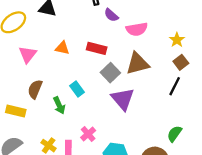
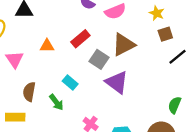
red rectangle: (97, 48) -> (80, 39), turned -42
brown square: (181, 62) -> (165, 34), turned 32
black line: (175, 86) -> (178, 57), moved, turned 36

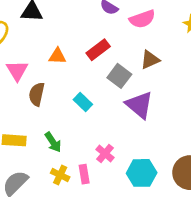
brown triangle: (123, 45) -> (150, 60), size x0.7
brown semicircle: (29, 92) -> (37, 94), moved
green arrow: (56, 102) -> (53, 142), moved

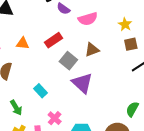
cyan rectangle: (83, 102) -> (41, 91), moved

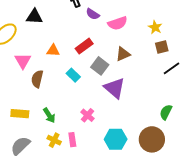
cyan rectangle: (41, 91) -> (73, 75), moved
pink cross: (55, 118) -> (87, 115), moved

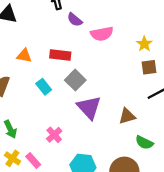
red rectangle: (84, 46) -> (60, 55), turned 36
brown triangle: (123, 54) -> (127, 116), moved
green semicircle: (166, 112) -> (144, 143), turned -98
pink rectangle: (72, 140) -> (33, 160), turned -40

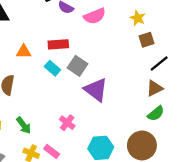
cyan rectangle: (44, 87) -> (52, 68), moved
brown triangle: (127, 116) -> (155, 88), moved
green semicircle: (144, 143) -> (156, 113), turned -54

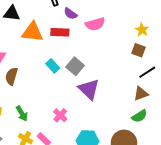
yellow star: (138, 18) -> (142, 30), moved
brown square: (147, 40) -> (138, 50), turned 32
red rectangle: (58, 44) -> (60, 32), moved
orange triangle: (24, 52) -> (32, 32), moved, size x1.6

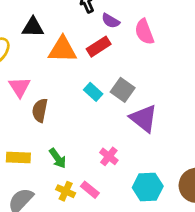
pink semicircle: (95, 24) -> (144, 32), turned 90
red rectangle: (60, 32) -> (99, 47), turned -30

